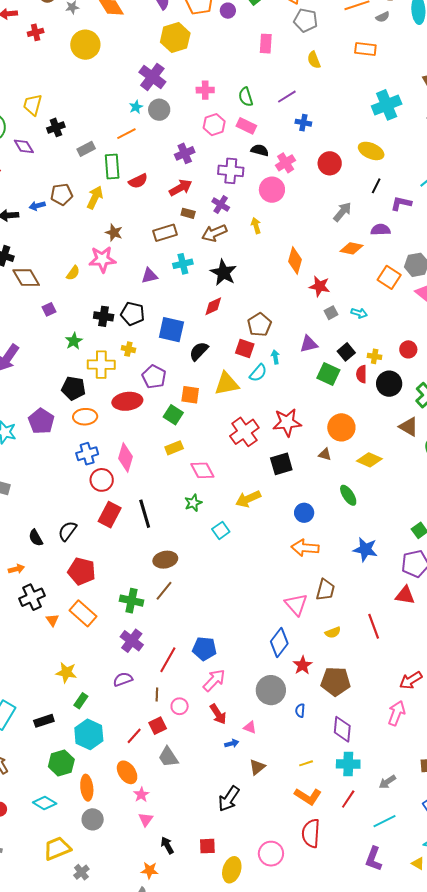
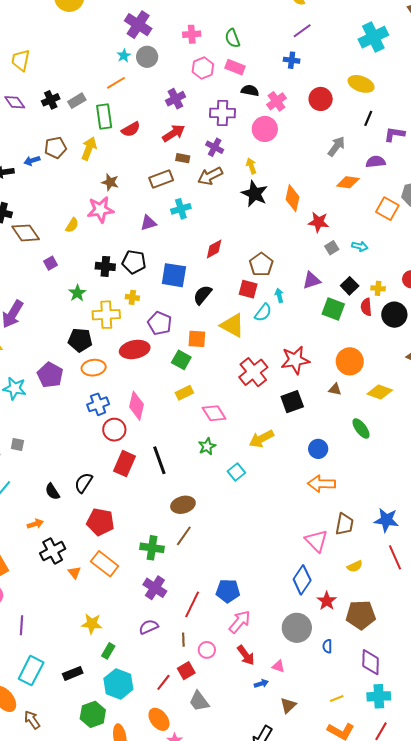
purple line: (287, 97) -> (302, 31), moved
black cross: (56, 127) -> (51, 100), moved
black star: (223, 273) -> (255, 194), moved
yellow triangle: (227, 384) -> (232, 325), turned 44
blue star: (365, 549) -> (386, 520), moved

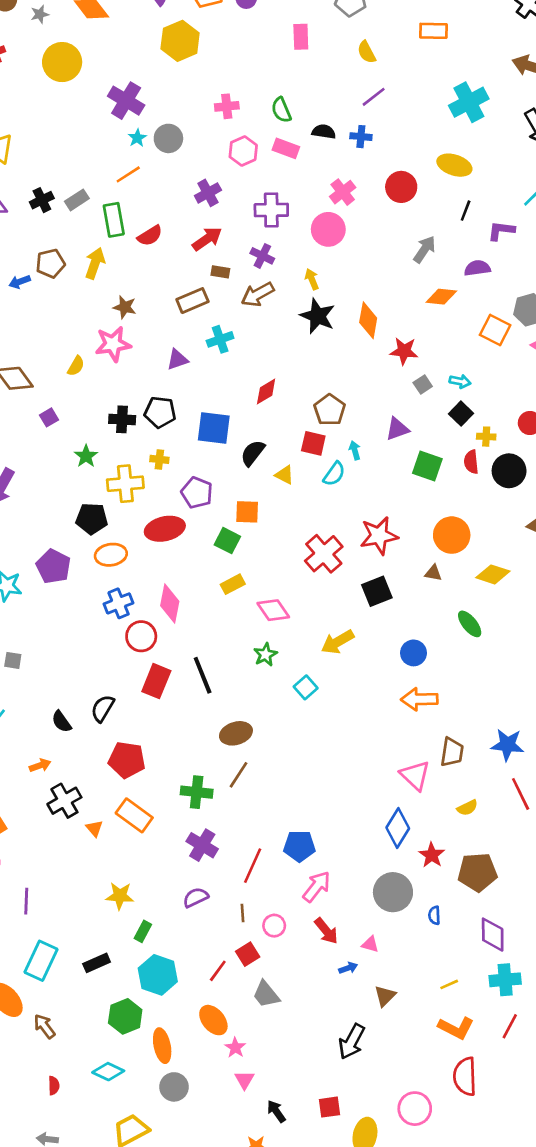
purple cross: (138, 25) -> (126, 101), moved
black semicircle: (250, 91) -> (324, 132), moved
black square: (350, 286) -> (461, 414), moved
yellow triangle: (232, 325) -> (284, 475), moved, size x0.6

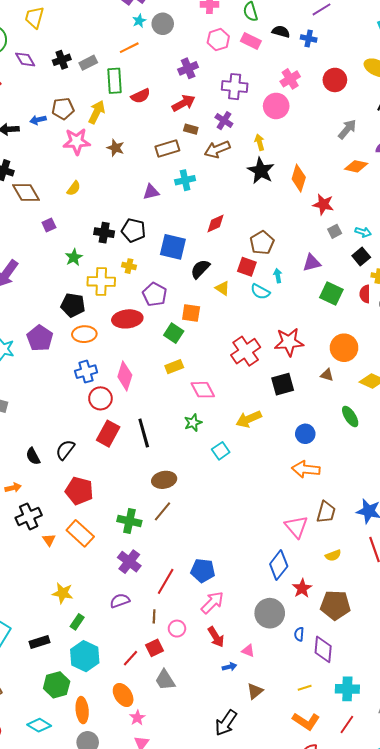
pink star: (113, 344) -> (77, 141), moved
cyan semicircle: (334, 474) -> (260, 292), turned 78
purple diamond: (493, 935) -> (323, 649), moved

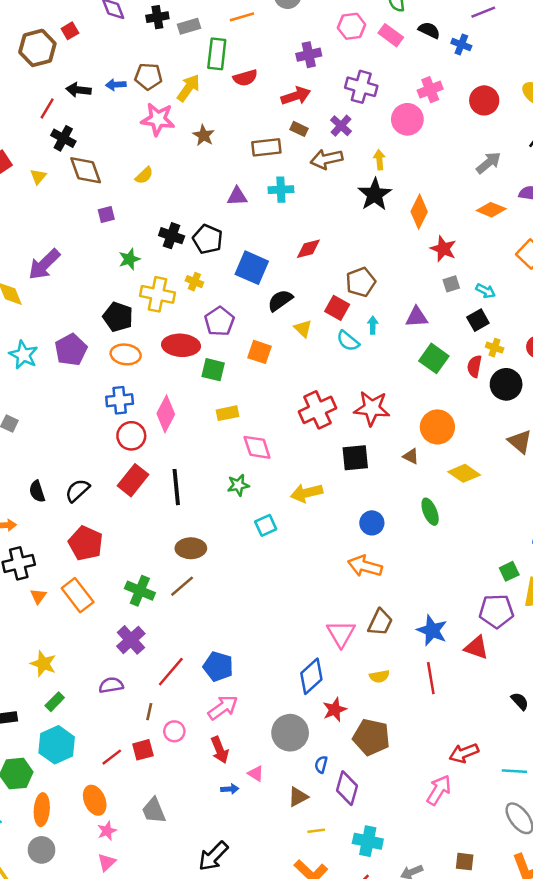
green square: (174, 333) -> (213, 370), moved, turned -30
gray trapezoid: (165, 680) -> (154, 811), moved
brown triangle: (255, 691) -> (298, 797), moved

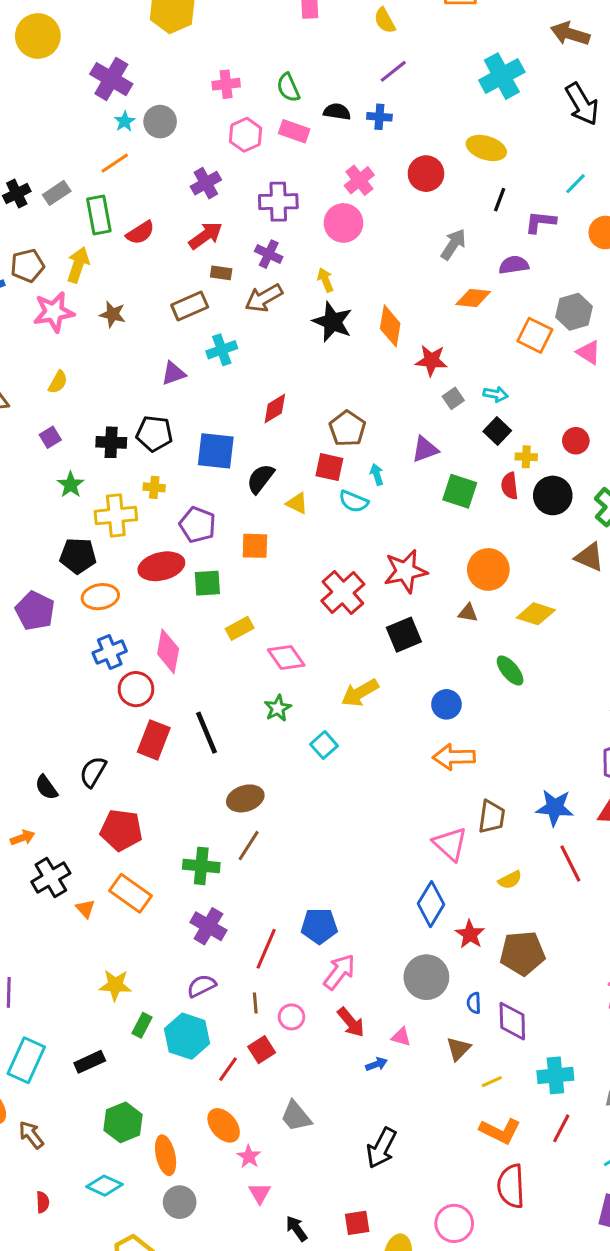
purple square: (106, 215) -> (50, 437), moved
cyan hexagon: (57, 745) -> (187, 1036), moved

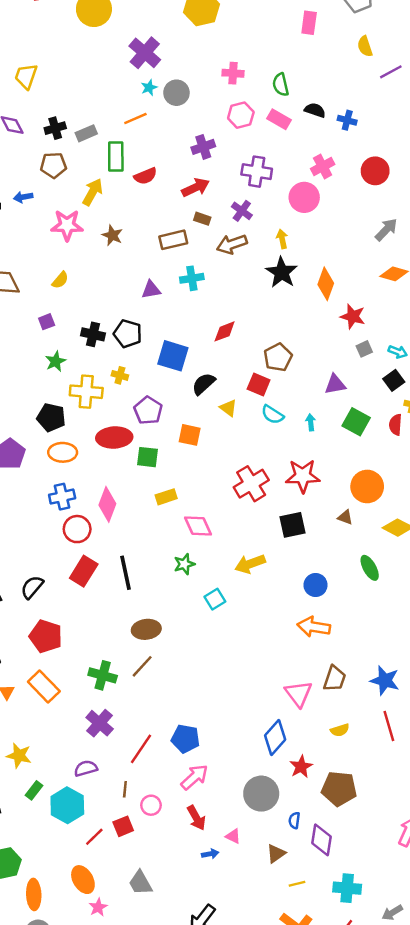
purple line: (393, 71) -> (391, 72), moved
brown pentagon: (27, 266) -> (53, 165), moved
cyan arrow: (377, 474) -> (311, 422), moved

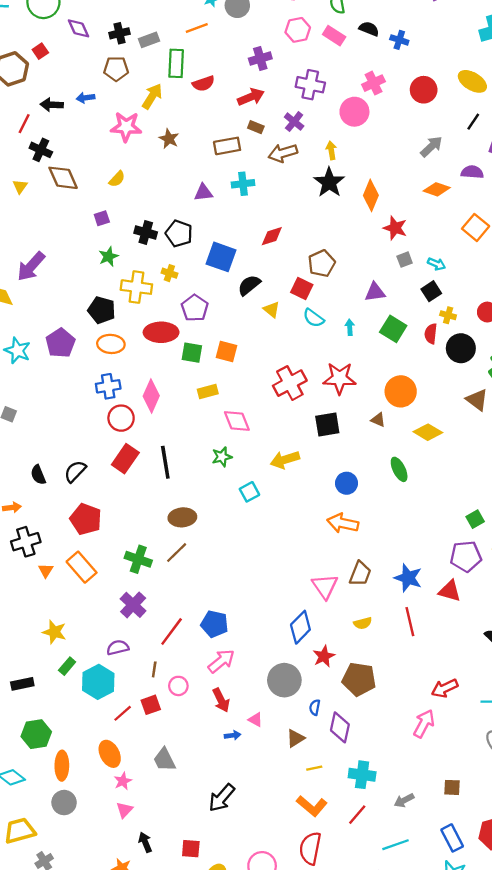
orange square: (190, 435) -> (226, 351), moved

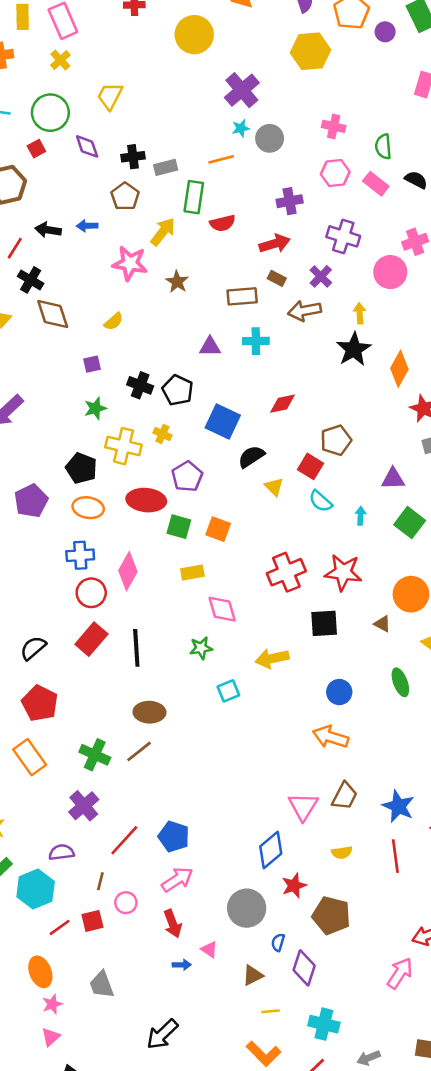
red square: (40, 51) -> (36, 149), moved
brown pentagon: (116, 69) -> (125, 196), turned 30

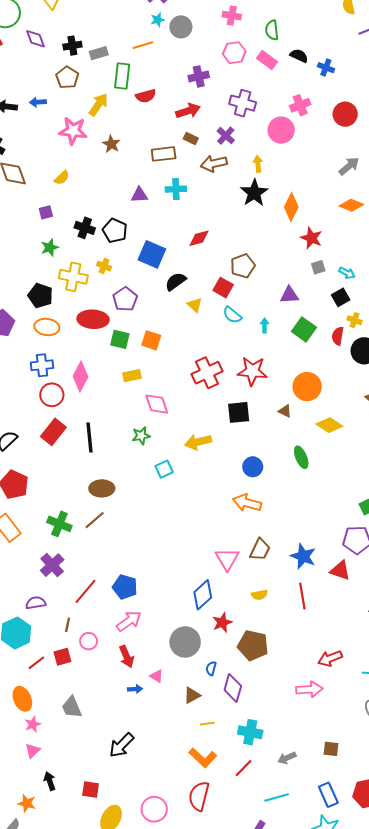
pink arrow: (400, 973) -> (309, 689), turned 55

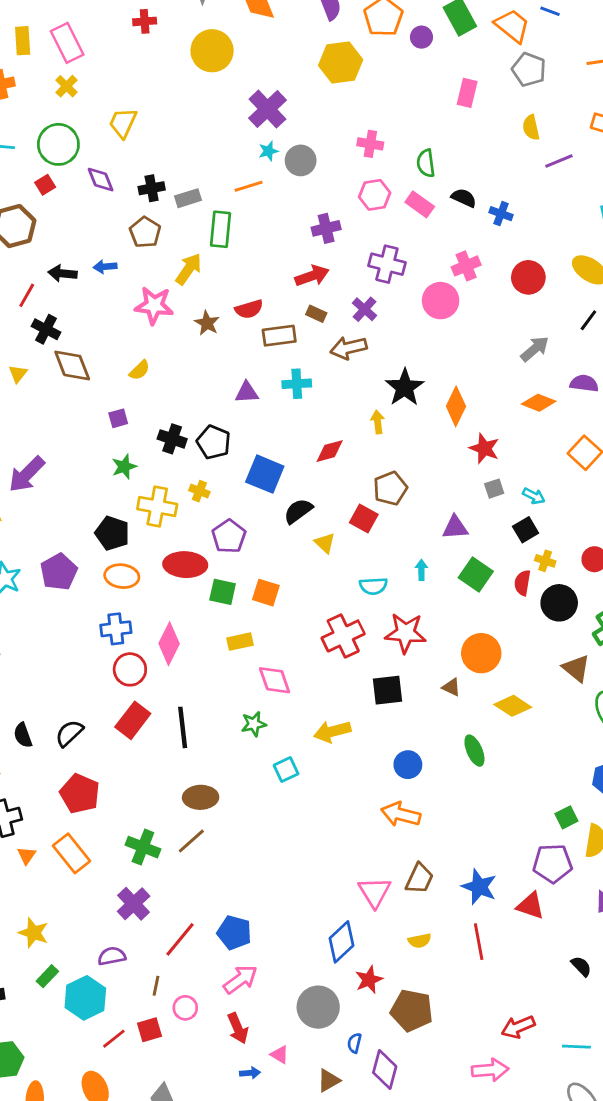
red semicircle: (146, 96) -> (249, 309), moved
yellow arrow: (258, 164) -> (378, 422), moved
cyan semicircle: (232, 315) -> (373, 586), moved, turned -42

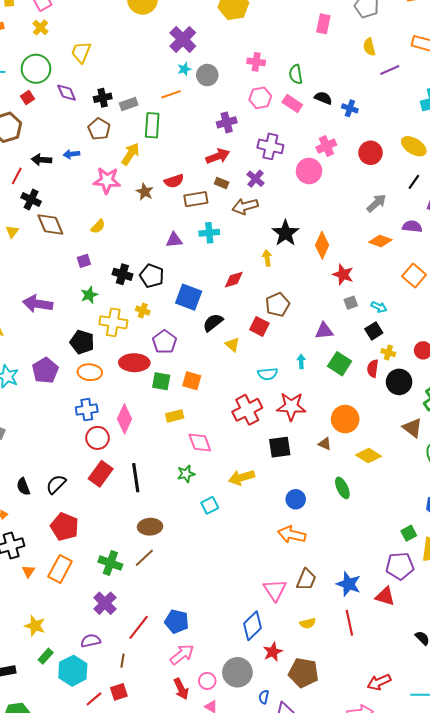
purple arrow: (27, 474) -> (38, 304), moved, turned 56
orange rectangle: (71, 853) -> (60, 569), turned 68
pink circle: (185, 1008) -> (207, 681), moved

